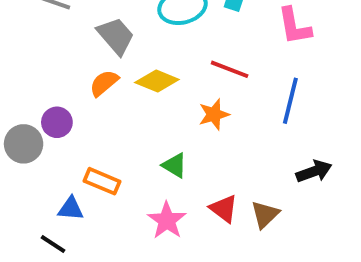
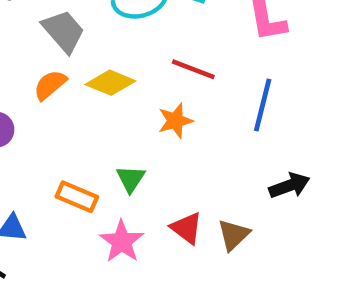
green triangle: (175, 165) -> (131, 179), turned 32
orange rectangle: (102, 181) -> (77, 197), moved

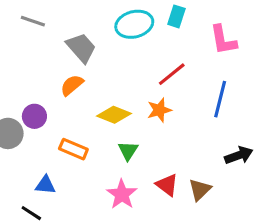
red line: (193, 69) -> (172, 74), turned -60
yellow diamond: (110, 83) -> (114, 115), moved
orange rectangle: (77, 197) -> (73, 149), moved

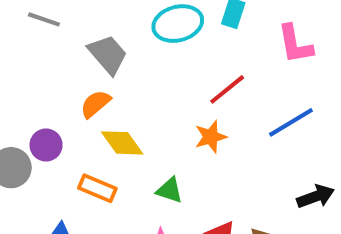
blue line: (220, 99) -> (291, 122), turned 45
yellow diamond: (114, 115) -> (122, 143), moved, turned 32
green triangle: (128, 151) -> (170, 190), turned -45

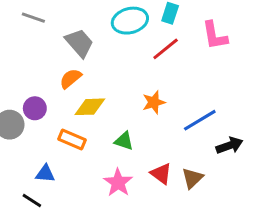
red line: (227, 89) -> (166, 49), moved
blue line: (291, 122) -> (200, 120), moved
yellow diamond: (122, 143) -> (90, 107), turned -56

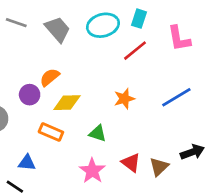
gray trapezoid: (79, 43) -> (58, 29), moved
purple circle: (35, 108) -> (30, 95), moved
blue line: (200, 120) -> (176, 97), moved
black arrow: (230, 145) -> (192, 152), moved

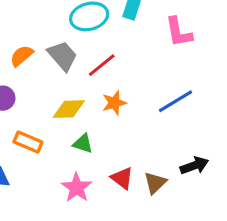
gray trapezoid: (58, 29) -> (62, 56), moved
red line: (135, 51) -> (102, 65), moved
orange semicircle: (50, 77) -> (22, 56), moved
yellow diamond: (67, 103) -> (69, 109), moved

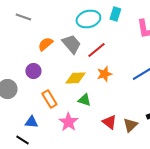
orange rectangle: (28, 142) -> (49, 99), turned 36
pink star: (77, 188) -> (68, 122), moved

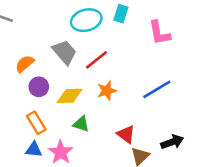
orange semicircle: (45, 44) -> (25, 64), moved
purple circle: (33, 71) -> (39, 87), moved
blue triangle: (31, 122) -> (34, 150), moved
red triangle: (109, 122) -> (126, 134), moved

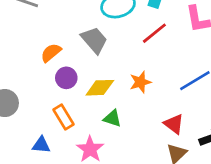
red line: (97, 60) -> (154, 33), moved
red triangle: (126, 134) -> (174, 124), moved
blue triangle: (34, 150) -> (41, 145), moved

